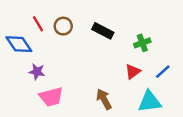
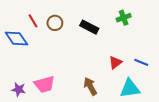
green cross: (142, 43) -> (124, 18), moved
purple star: (37, 72) -> (19, 89), moved
blue line: (163, 72) -> (141, 62), turned 64

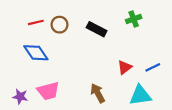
red line: (33, 21) -> (36, 22), turned -72
blue diamond: (16, 38) -> (36, 53), moved
blue line: (141, 62) -> (153, 67), turned -48

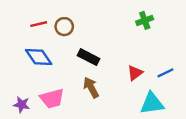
black rectangle: (97, 29) -> (89, 57), moved
brown arrow: (98, 93) -> (91, 88), moved

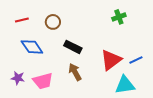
red line: (39, 24) -> (22, 20), moved
red triangle: (135, 73) -> (111, 60), size x1.6
purple star: (22, 105) -> (18, 78), moved

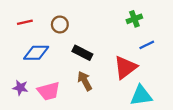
blue diamond: (32, 47) -> (36, 53), turned -55
blue line: (136, 60) -> (147, 45), moved

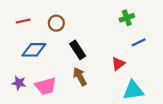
black rectangle: (82, 53) -> (78, 50), turned 30
red triangle: (125, 67) -> (118, 64), size x0.6

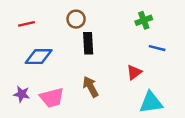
brown circle: (56, 23) -> (76, 19), moved
blue line: (139, 42) -> (157, 48), turned 40
black rectangle: (78, 50) -> (88, 43), moved, turned 30

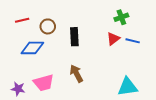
brown circle: (76, 19) -> (48, 26), moved
red triangle: (134, 72) -> (113, 39), moved
purple star: (22, 94) -> (18, 89), moved

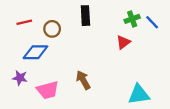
black rectangle: (74, 37) -> (85, 16), moved
blue line: (133, 41) -> (152, 22), moved, turned 32
purple star: (18, 89) -> (20, 78), moved

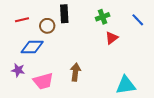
black rectangle: (85, 16) -> (64, 14), moved
green cross: (132, 19) -> (103, 17), moved
brown arrow: (83, 80) -> (75, 72), turned 36

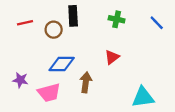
green cross: (103, 17) -> (117, 19), turned 32
red triangle: (112, 38) -> (112, 57), moved
blue diamond: (32, 47) -> (62, 64), moved

